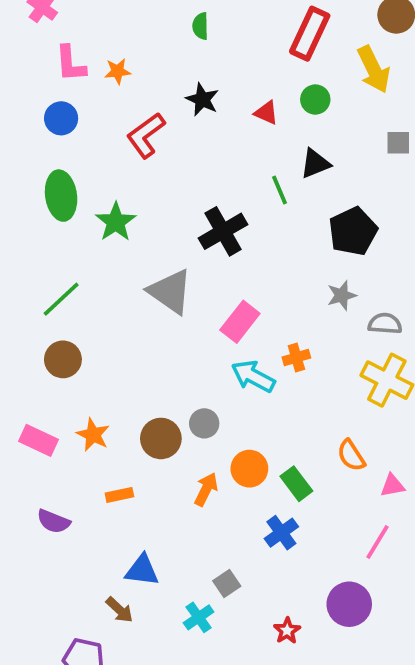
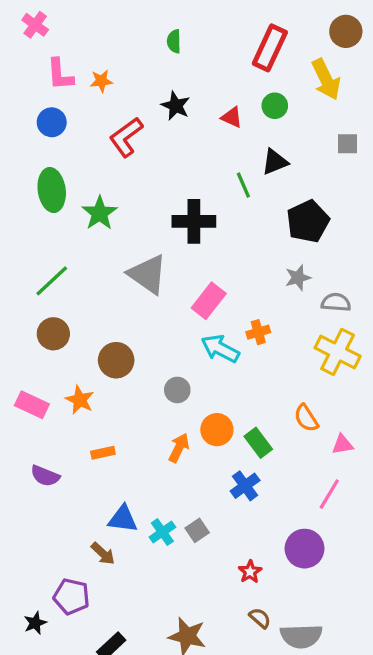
black cross: (223, 231) -> (194, 221), turned 30
brown circle: (161, 438) -> (116, 360), moved
cyan cross: (199, 617) -> (162, 532), moved

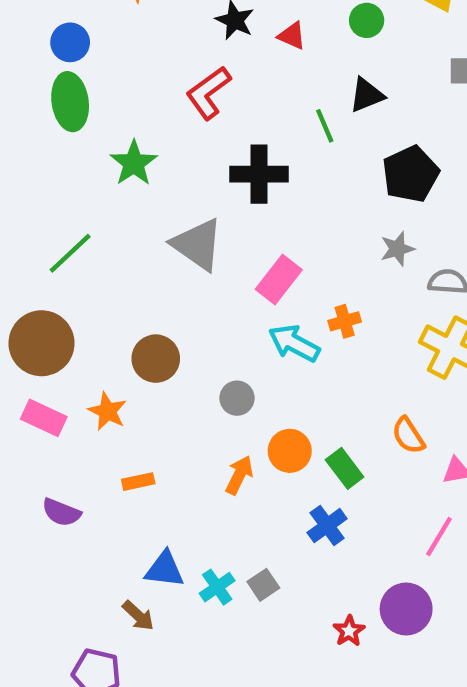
red triangle: (232, 117) -> (292, 36), moved
red L-shape: (126, 137) -> (208, 93), moved
green ellipse: (52, 190) -> (70, 102), moved
brown circle: (53, 334) -> (42, 343), moved, size x1.5
red star: (250, 572) -> (349, 631), moved

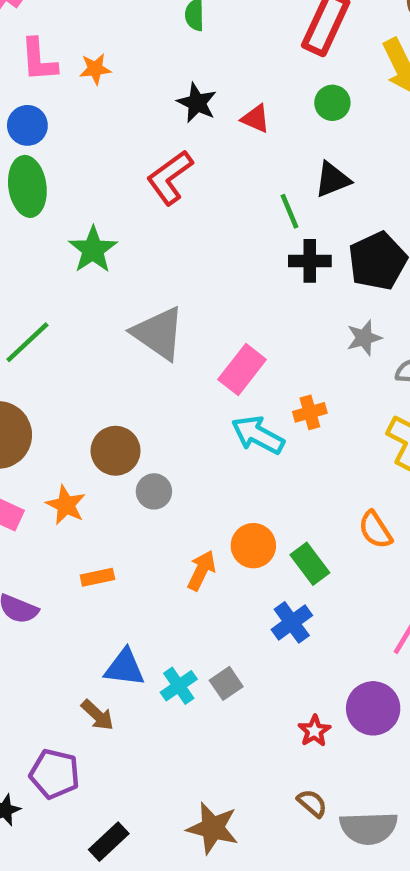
black cross: (259, 174) -> (310, 261), moved, size x0.7
gray circle: (237, 398) -> (154, 491), moved

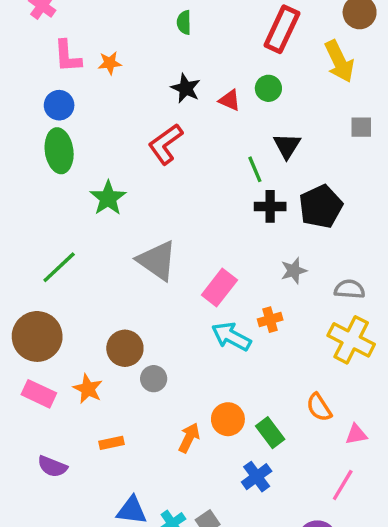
green circle: (332, 103) -> (268, 88), moved
black triangle: (332, 180) -> (287, 146), turned -36
gray star: (364, 338) -> (294, 271), moved

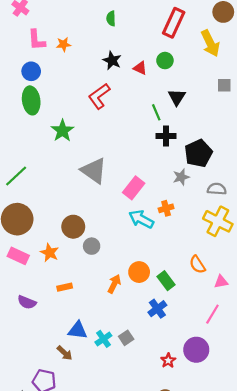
black pentagon: (321, 206) -> (198, 153), moved
green line: (59, 267) -> (16, 176), moved

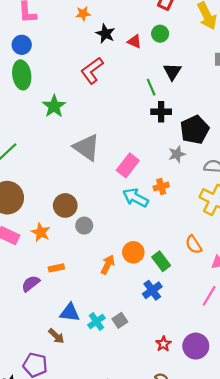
orange star: (64, 44) -> (83, 14), moved
purple semicircle: (27, 302) -> (31, 284), moved, turned 120
purple circle: (196, 350) -> (196, 346), moved

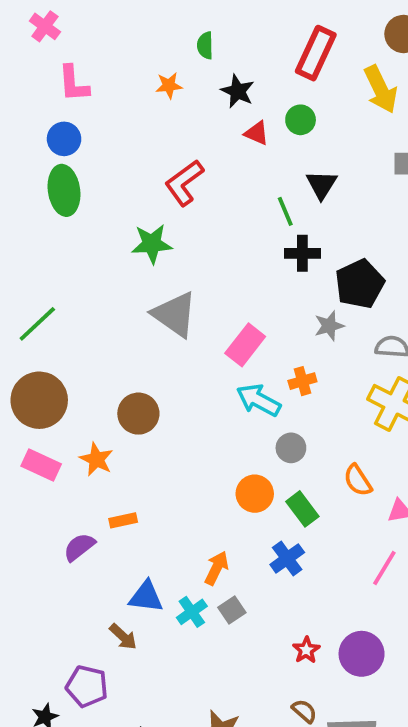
black star: (105, 34) -> (238, 91), moved
green star: (54, 106) -> (152, 244), moved, turned 30
gray circle: (84, 226) -> (291, 448), moved
orange arrow: (108, 265) -> (217, 568), moved

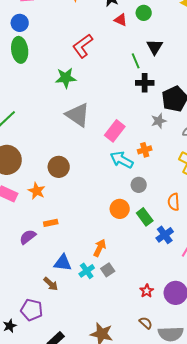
orange semicircle: (358, 480) -> (174, 202), turned 30
blue cross: (287, 558) -> (165, 235), moved

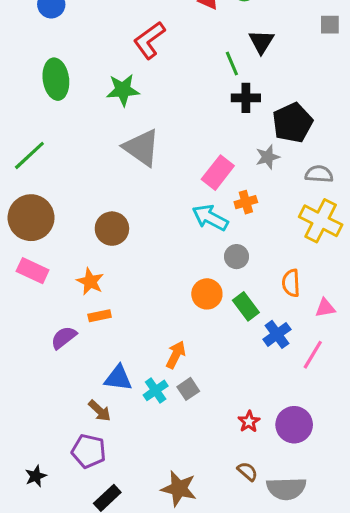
green ellipse: (20, 50) -> (56, 79), moved
pink rectangle: (115, 131) -> (218, 173), moved
orange star: (37, 191) -> (90, 281), moved
purple pentagon: (32, 310) -> (89, 451), moved

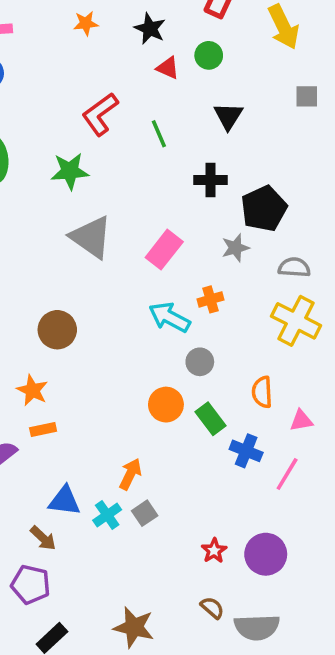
green line: (232, 64) -> (159, 134), moved
pink rectangle: (218, 173) -> (164, 250), moved
blue cross: (277, 334) -> (246, 451), turned -32

